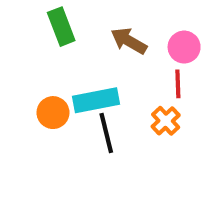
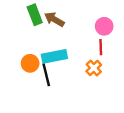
brown arrow: (129, 41) -> (54, 19), moved
black line: (106, 133) -> (46, 75), moved

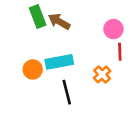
red line: (101, 47) -> (120, 52), moved
black line: (46, 75) -> (67, 92), moved

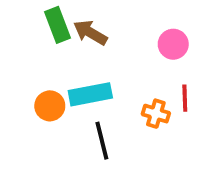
red line: (120, 52) -> (185, 98), moved
orange cross: (102, 75) -> (156, 114), turned -30

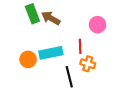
red line: (185, 98) -> (80, 46), moved
black line: (102, 141) -> (69, 77), moved

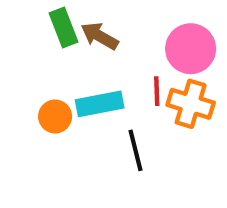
pink circle: (98, 25) -> (191, 49), size x1.5
orange cross: (88, 64) -> (191, 104), moved, size x1.5

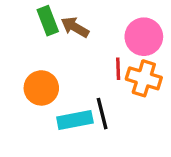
cyan rectangle: (100, 104) -> (75, 120), moved
orange circle: (55, 116) -> (41, 88), size x1.4

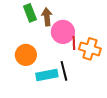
brown arrow: (75, 27) -> (47, 17), turned 54
pink circle: (144, 37) -> (63, 32), moved

